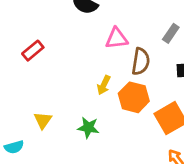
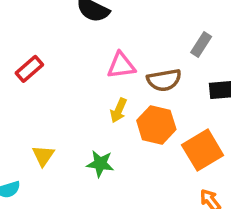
pink triangle: (117, 38) -> (121, 65), moved
brown semicircle: (141, 61) -> (164, 80), turned 72

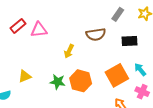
pink triangle: (121, 65) -> (39, 30), moved
orange hexagon: (156, 125) -> (81, 81), moved
yellow triangle: (43, 156) -> (25, 76), turned 32

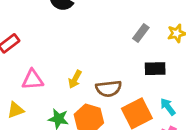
pink triangle: (39, 30) -> (33, 80), moved
brown semicircle: (96, 34) -> (109, 89), moved

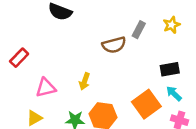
black rectangle: (155, 69) -> (170, 69), moved
brown semicircle: (109, 89) -> (114, 45), moved

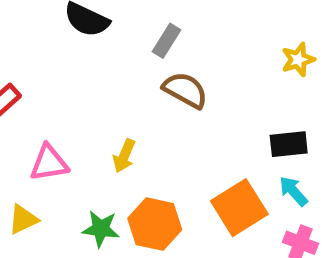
gray rectangle: (139, 30) -> (167, 41), moved
brown semicircle: (114, 45) -> (185, 90), turned -140

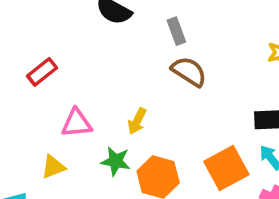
gray rectangle: (167, 41) -> (176, 31), turned -56
green star: (101, 229) -> (116, 161), moved

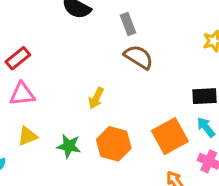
pink triangle: (77, 123) -> (22, 94), moved
green star: (116, 161) -> (69, 146), moved

